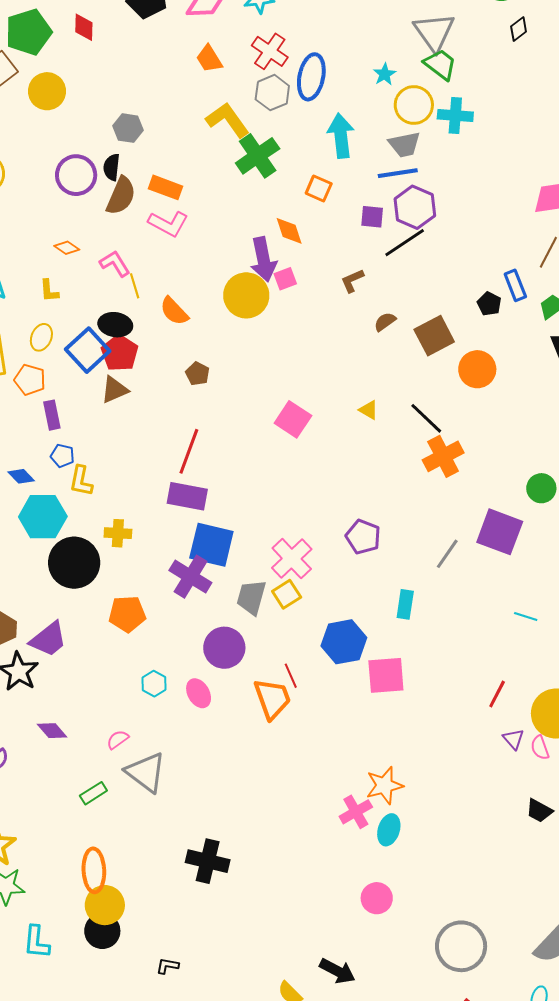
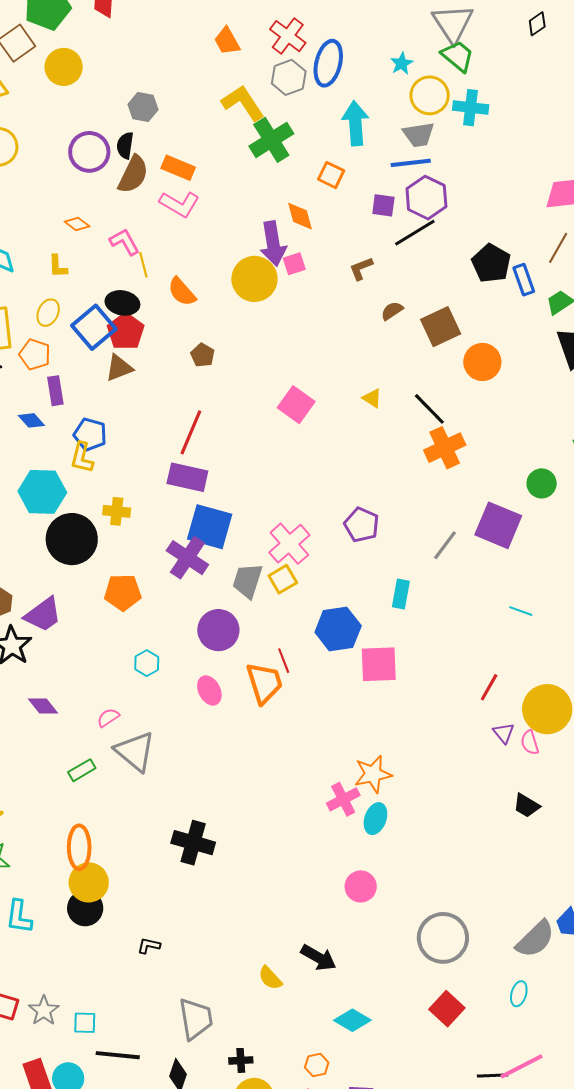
black pentagon: (489, 304) -> (491, 263), moved, size x1.6
blue pentagon: (62, 456) -> (90, 434), moved, size x1.4
blue diamond: (21, 476) -> (31, 420), moved
pink ellipse: (199, 693) -> (209, 690), moved

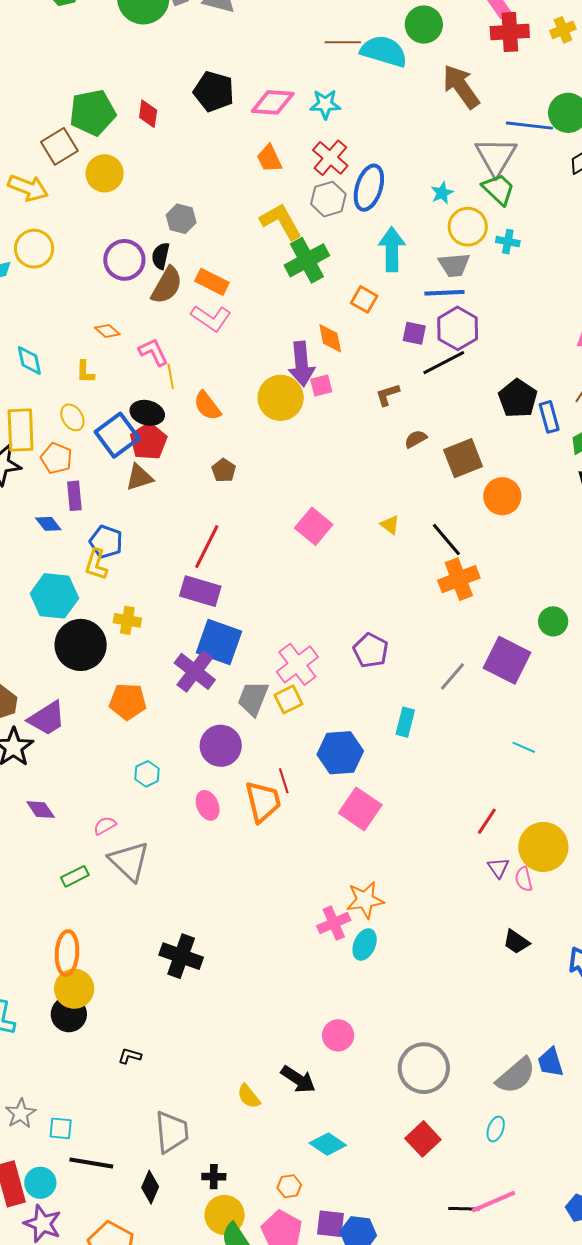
cyan cross: (471, 108) -> (508, 242), size x0.7
yellow ellipse: (48, 313) -> (72, 417), turned -60
pink square: (379, 664) -> (360, 809), moved, turned 33
pink circle: (361, 886) -> (338, 1035), moved

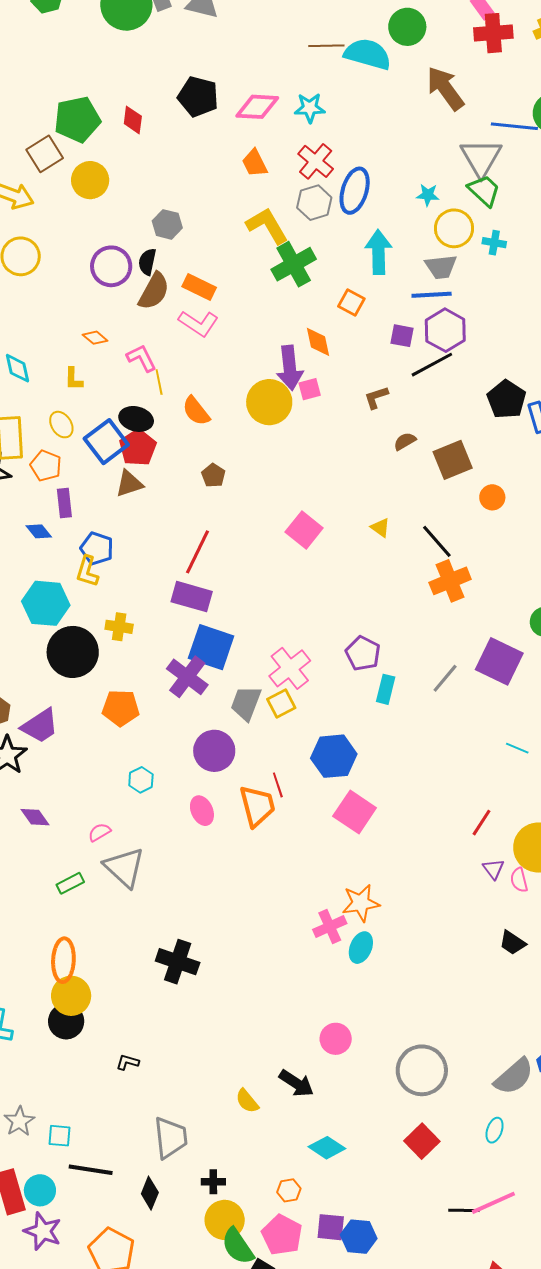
cyan star: (442, 193) -> (428, 195), turned 30
orange circle: (502, 496) -> (492, 497), size x0.7
cyan rectangle: (405, 722) -> (386, 689), moved

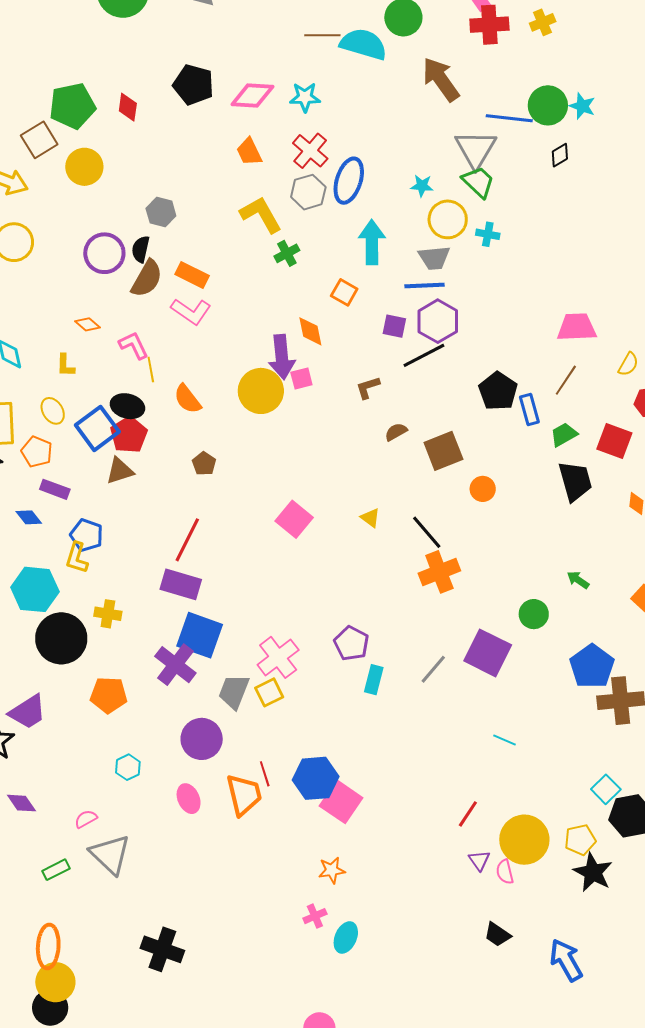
green cross: (294, 264) -> (287, 253), size x0.6
purple rectangle: (64, 503) -> (55, 489), turned -64
blue hexagon: (334, 756) -> (316, 778), moved
orange star: (361, 903) -> (332, 870), moved, size x0.7
pink cross: (330, 927) -> (315, 916), size x0.7

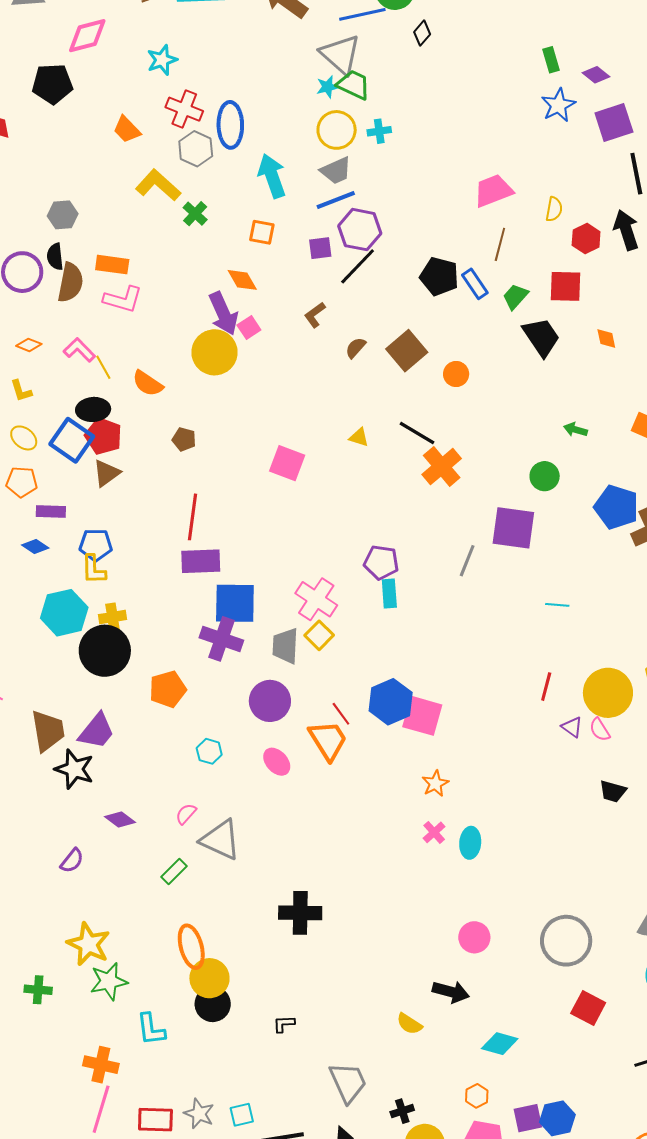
pink diamond: (252, 96) -> (87, 36), moved
cyan star: (422, 186) -> (328, 87), moved
yellow cross: (108, 614) -> (113, 617), moved
cyan rectangle: (374, 680) -> (389, 593), moved

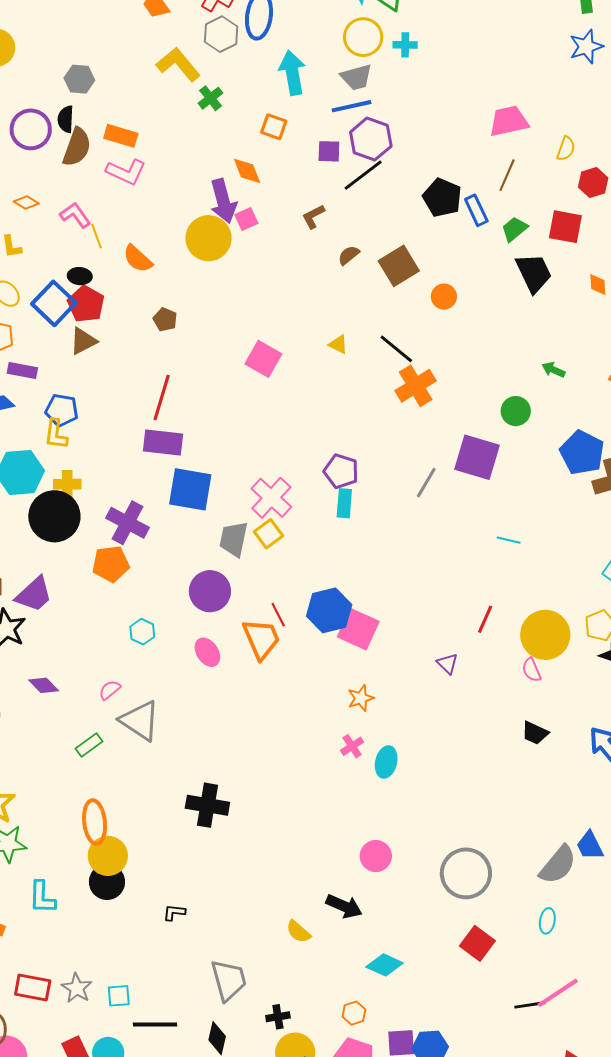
black ellipse: (93, 409) -> (80, 276), size x0.7
purple cross: (221, 639) -> (127, 523), moved
purple triangle: (572, 727) -> (447, 664), moved

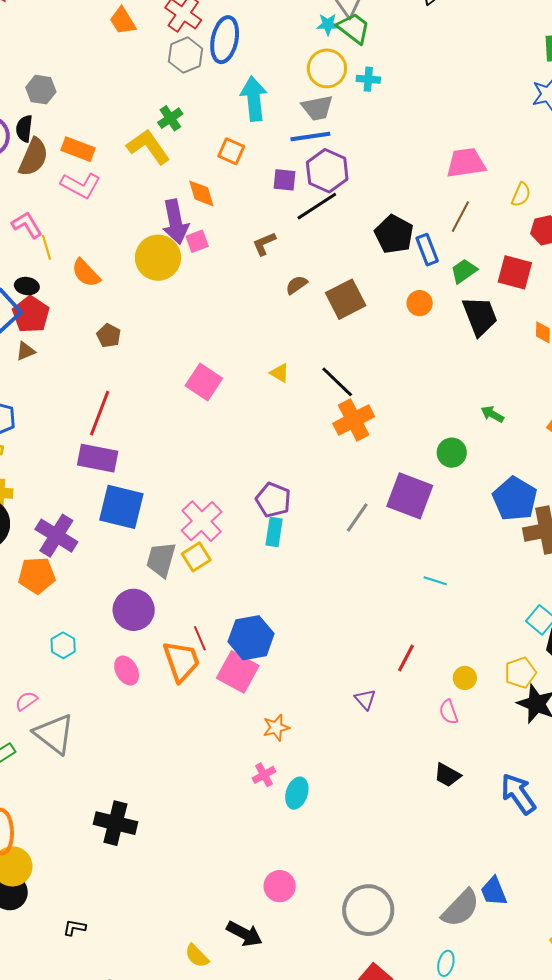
yellow L-shape: (178, 64) -> (148, 147), moved
orange circle: (444, 297) -> (420, 303), moved
brown triangle: (83, 341) -> (26, 351), size x0.7
pink square: (358, 629) -> (238, 672), moved
yellow circle: (545, 635) -> (465, 678), size x0.5

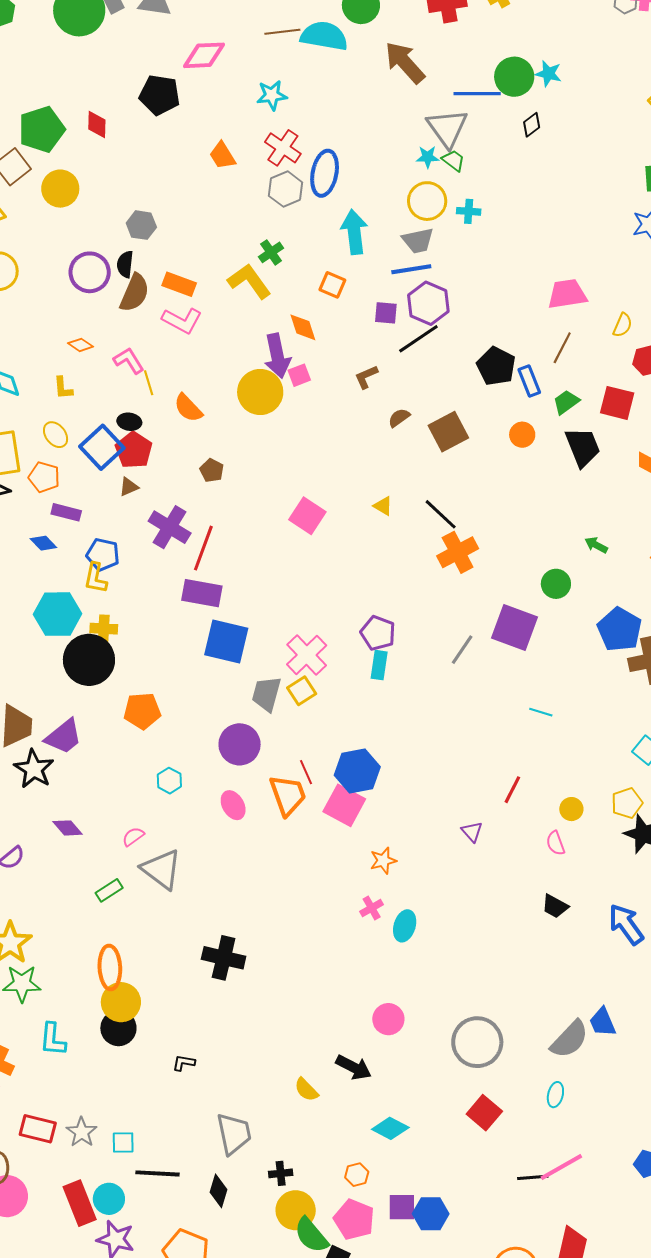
green trapezoid: (354, 28) -> (453, 160), size x0.7
purple cross: (56, 536) -> (170, 527), moved

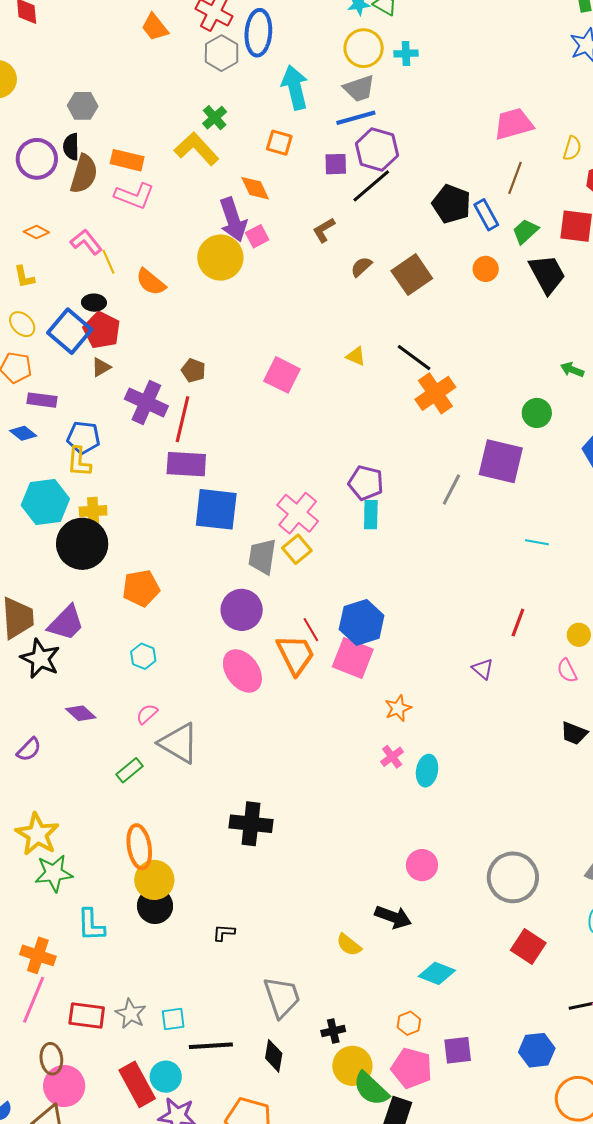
brown pentagon: (212, 470) -> (193, 370), moved
cyan hexagon: (169, 781) -> (143, 656), moved
pink ellipse: (233, 805) -> (242, 671), size x1.5
blue hexagon: (431, 1214) -> (537, 1050), moved

